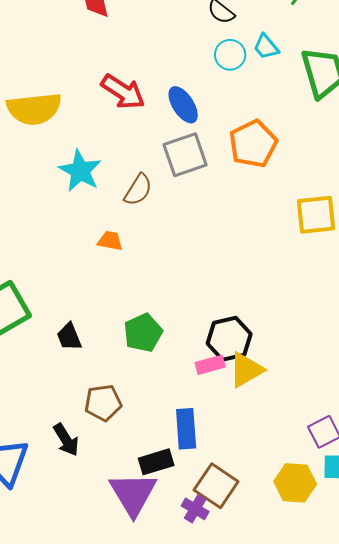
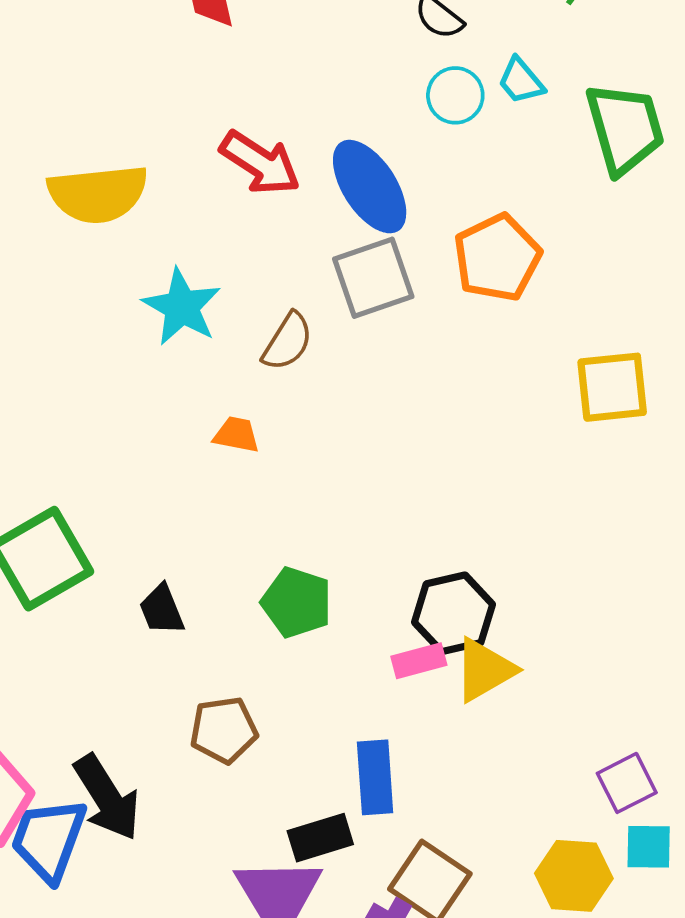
blue ellipse: (183, 105) -> (370, 187), size x1.4
green pentagon: (143, 333) -> (297, 602), turned -30
black arrow: (66, 440) -> (107, 798), moved, size x1.4

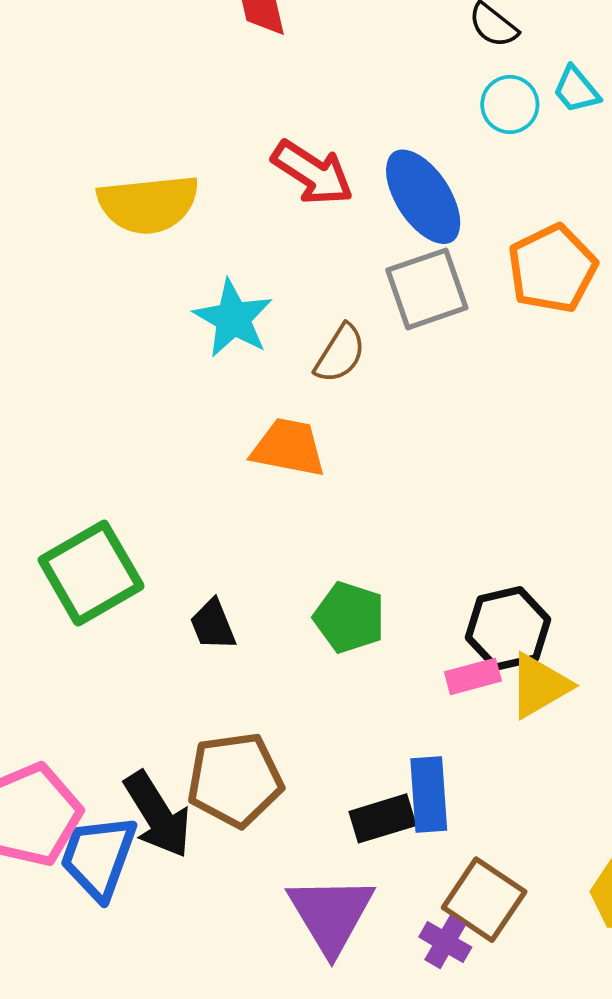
orange trapezoid: (236, 435) -> (288, 448), size x1.6
brown pentagon: (224, 730) -> (235, 780), moved, size x1.4
black rectangle: (320, 838) -> (383, 818), moved

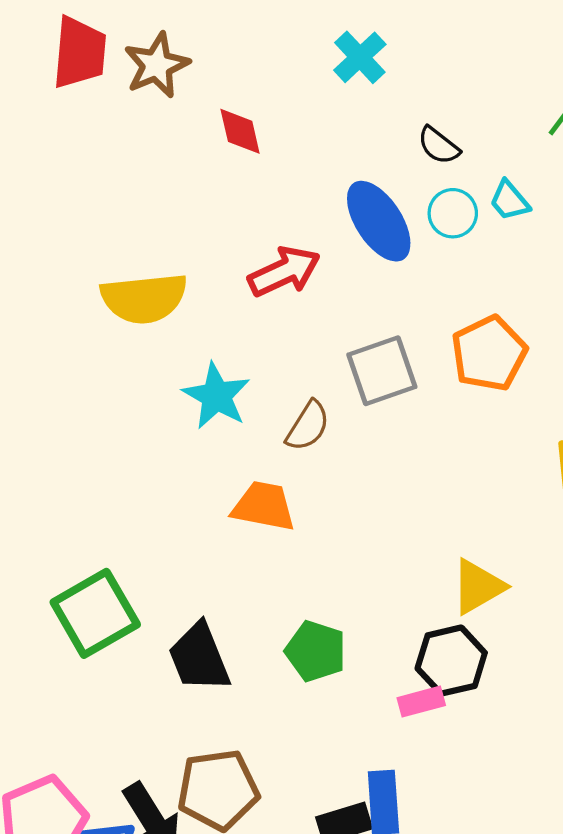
red arrow: (312, 173) -> (284, 272), turned -58
blue ellipse: (423, 197) -> (379, 221), moved
black trapezoid: (213, 625) -> (199, 657), size x1.6
yellow triangle: (539, 686) -> (478, 587), moved

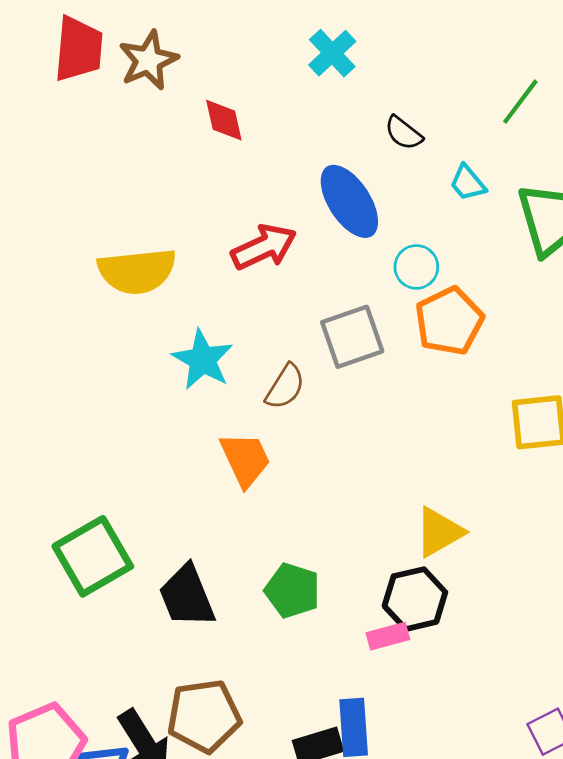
cyan circle: (453, 213) -> (416, 267), moved
orange trapezoid: (264, 506) -> (245, 459), turned 54

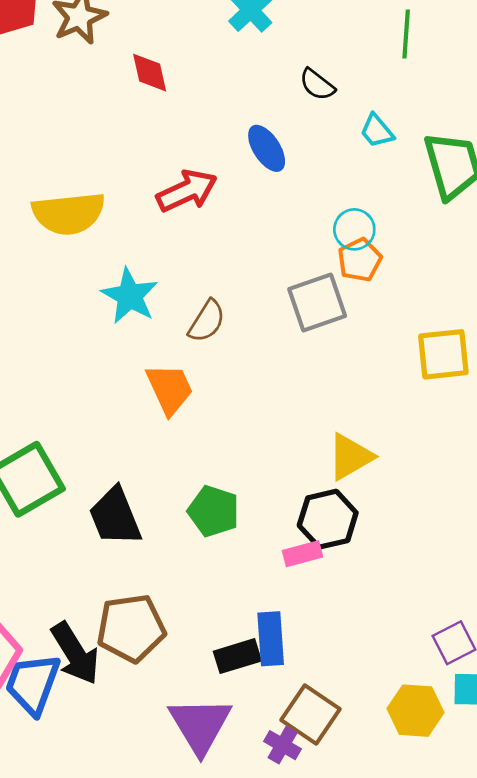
green line: (520, 102) -> (406, 34), moved, turned -33
blue ellipse: (349, 201) -> (267, 148), size x0.7
cyan circle: (416, 267) -> (354, 229), moved
orange pentagon: (449, 321) -> (360, 260), size x0.7
gray square: (352, 337) -> (317, 303), moved

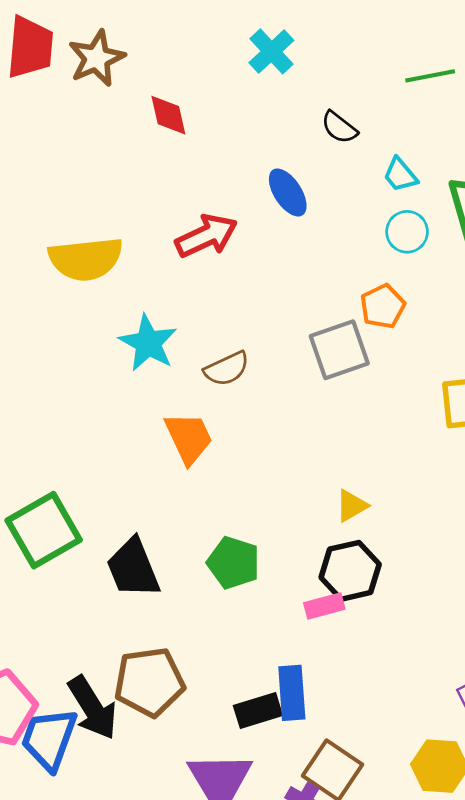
green line: (406, 34) -> (430, 76), turned 75
cyan circle: (354, 229) -> (407, 232), moved
brown semicircle: (207, 321) -> (227, 369), turned 33
yellow triangle: (350, 457) -> (351, 506), moved, size x0.7

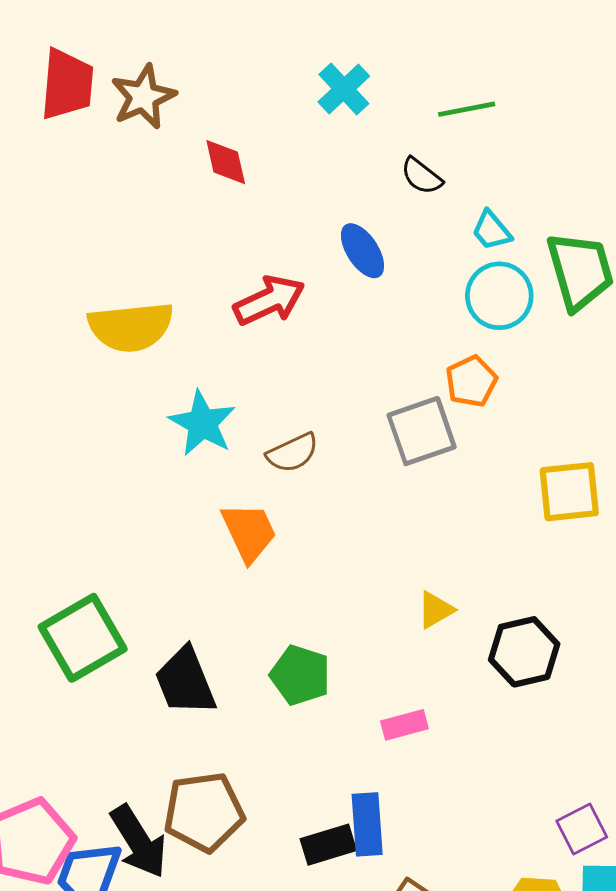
green line: (430, 76) -> (467, 109), moved
cyan circle: (407, 232) -> (499, 296), size x1.4
black hexagon: (350, 571) -> (524, 652), moved

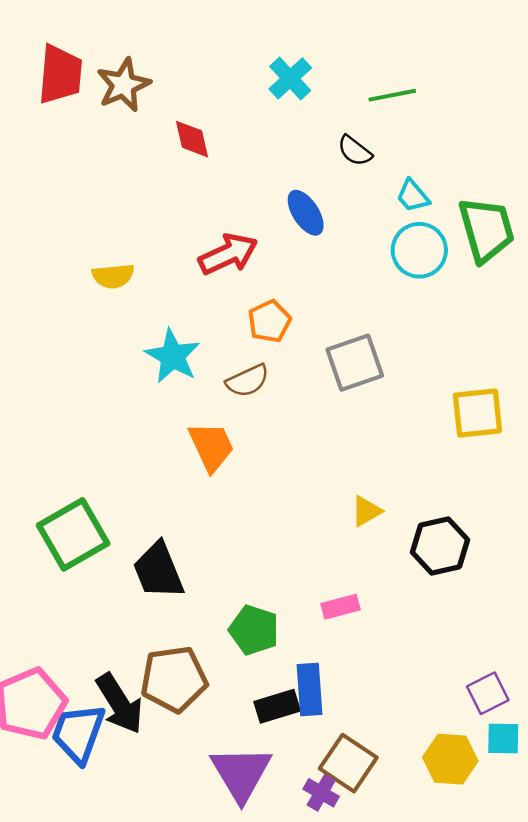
yellow semicircle: (131, 327) -> (113, 276), size x0.6
orange pentagon: (471, 381) -> (269, 321), moved
green pentagon: (300, 675) -> (254, 630), moved

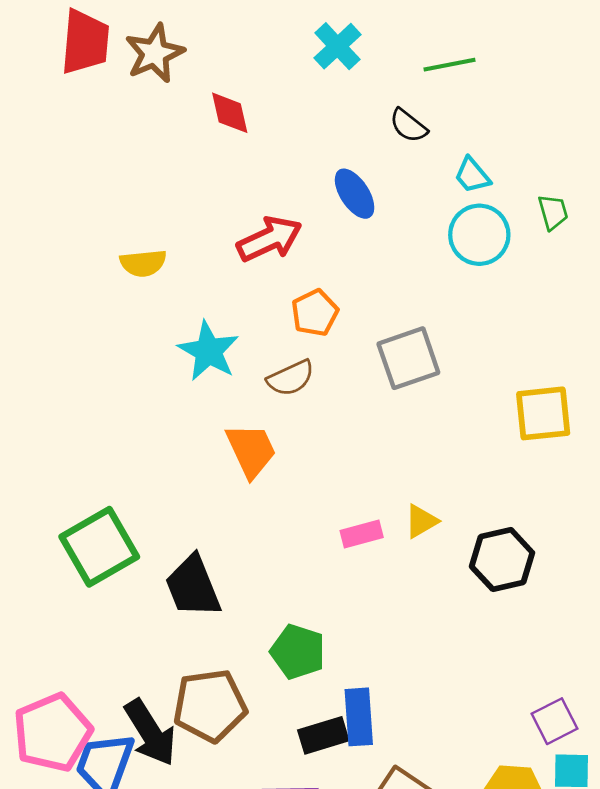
green trapezoid: (486, 230) -> (553, 212), size x0.5
pink rectangle: (341, 607) -> (362, 534), moved

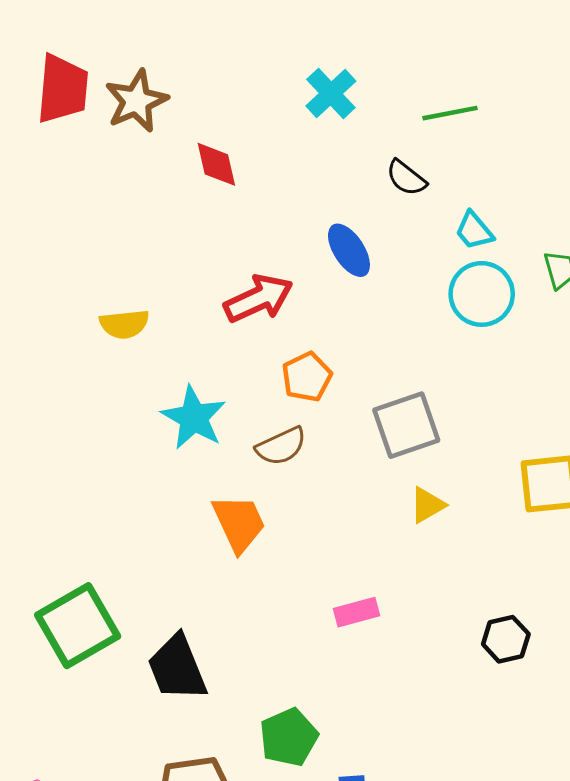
yellow triangle: (421, 521) -> (427, 505), moved
black hexagon: (502, 560) -> (506, 639), size x0.7
green pentagon: (298, 652) -> (289, 737), turned 30

